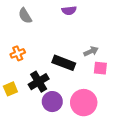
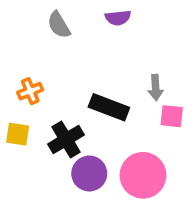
gray semicircle: (25, 16) -> (59, 25), moved
gray arrow: (91, 51) -> (156, 88), turned 112
yellow square: (10, 89) -> (18, 134), moved, turned 32

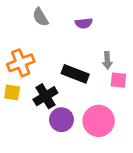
purple semicircle: (118, 18) -> (84, 23), moved
orange cross: (30, 91) -> (21, 63), size x1.5

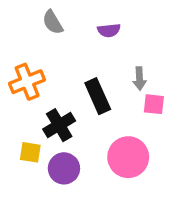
black rectangle: (75, 74) -> (98, 96), turned 45
yellow square: (12, 92) -> (30, 152), moved
purple circle: (62, 120) -> (64, 168), moved

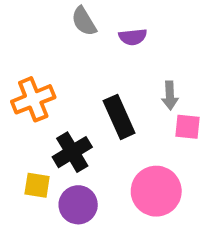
gray semicircle: (53, 22) -> (84, 21), moved

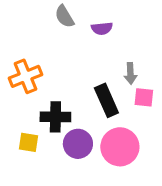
black rectangle: (119, 117) -> (106, 100), moved
black cross: (72, 152) -> (55, 117), turned 32
purple circle: (78, 205) -> (78, 144), moved

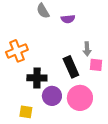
yellow square: (28, 142) -> (26, 112), moved

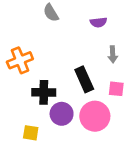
purple semicircle: (68, 19) -> (98, 22), moved
gray arrow: (87, 49) -> (113, 54), moved
pink square: (96, 65) -> (116, 89), moved

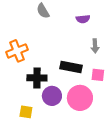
black rectangle: (84, 79) -> (71, 67), turned -55

